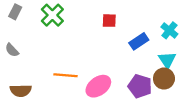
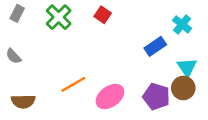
red square: (109, 21) -> (103, 15), moved, turned 32
cyan cross: (169, 30) -> (182, 24), moved
orange line: (66, 75) -> (73, 84), turned -35

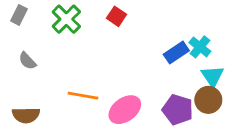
cyan cross: (182, 24) -> (200, 47), moved
gray semicircle: (13, 56) -> (27, 61), moved
orange line: (73, 84) -> (83, 96), turned 40

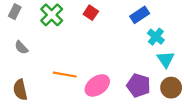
blue rectangle: (176, 53) -> (140, 15), moved
brown circle: (208, 100) -> (171, 88), moved
brown semicircle: (26, 115) -> (20, 90), turned 78

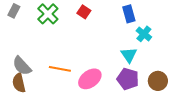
blue rectangle: (140, 15) -> (129, 14), turned -72
gray semicircle: (21, 47) -> (22, 66), moved, size x1.5
cyan triangle: (166, 59) -> (129, 55), moved

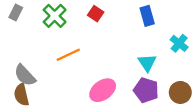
cyan cross: (144, 34) -> (179, 43), moved
orange line: (60, 69) -> (68, 55), moved, turned -35

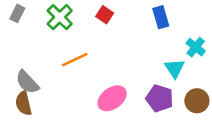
cyan triangle: (147, 63) -> (174, 68), moved

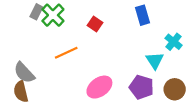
gray rectangle: (17, 13) -> (36, 12), moved
red square: (105, 15) -> (95, 24), moved

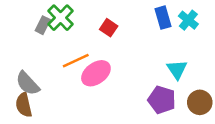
gray rectangle: (36, 12) -> (43, 25), moved
cyan cross: (174, 42) -> (188, 20), moved
pink ellipse: (99, 87) -> (96, 73), moved

